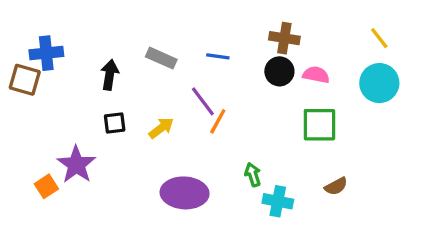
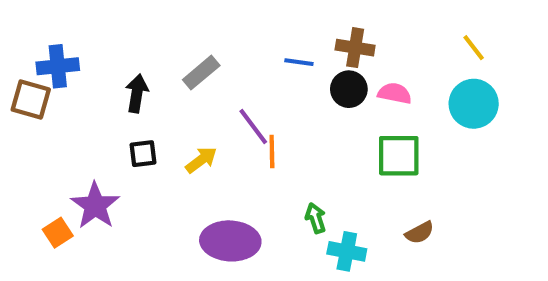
blue line: (218, 56) -> (299, 62), moved
gray rectangle: (161, 58) -> (201, 73), turned -64
orange line: (218, 121) -> (272, 152), turned -30

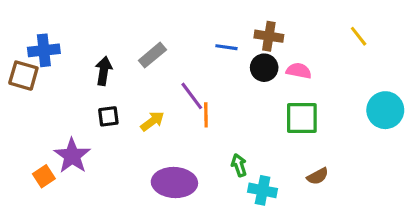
cyan circle: (474, 104) -> (385, 110), moved

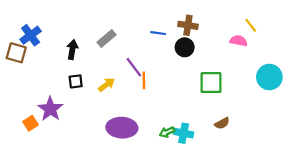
blue cross: (44, 50) -> (31, 35), turned -30
pink semicircle: (299, 71) -> (239, 41), moved
green arrow: (239, 165) -> (167, 132), moved, turned -96

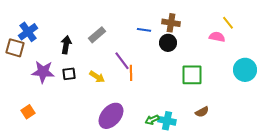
yellow arrow: (106, 85) -> (97, 77), turned 70
purple star: (50, 109) -> (43, 72), moved, turned -30
purple ellipse: (122, 128) -> (111, 116), turned -52

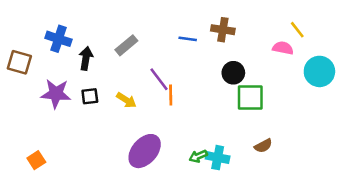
blue cross: (28, 32) -> (58, 39), moved, turned -36
black circle: (168, 43) -> (233, 73), moved
cyan circle: (245, 70) -> (319, 71), moved
orange square: (28, 112) -> (36, 160), moved

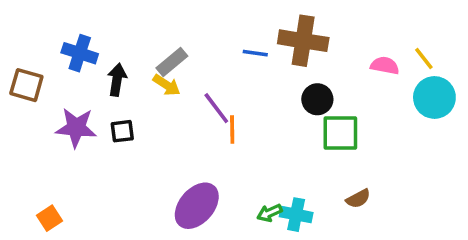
brown cross: (223, 30) -> (303, 41), size x1.5
yellow line: (297, 30) -> (424, 58), moved
yellow arrow: (126, 100) -> (167, 85), moved

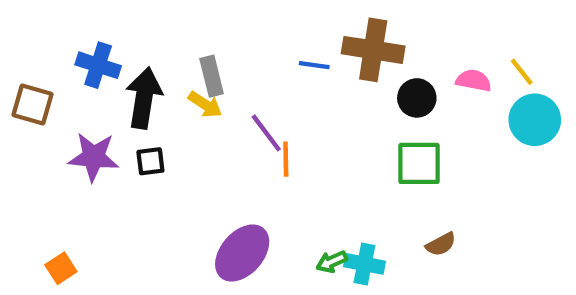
gray rectangle: (172, 62) -> (212, 76), turned -64
black arrow: (117, 80) -> (144, 98), size x1.5
black circle: (317, 99) -> (417, 98), moved

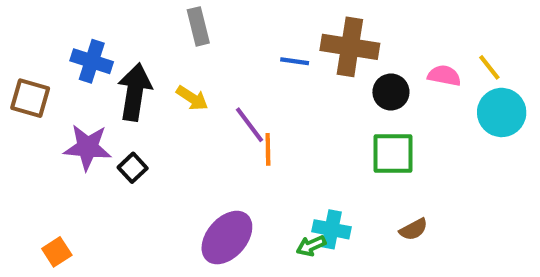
gray rectangle: (212, 76) -> (198, 26), moved
black square: (150, 161) -> (133, 168), moved, turned -36
cyan cross: (364, 264) -> (331, 229), moved

